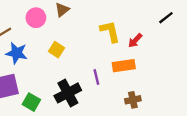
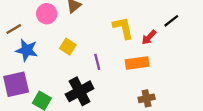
black line: (166, 18) -> (171, 21), moved
purple line: (96, 77) -> (97, 62), moved

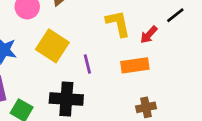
yellow square: (68, 47) -> (52, 46), size x1.6
black cross: (80, 91) -> (66, 99), turned 32

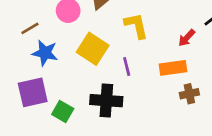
yellow L-shape: (118, 24) -> (136, 26), moved
brown cross: (146, 107) -> (189, 94), moved

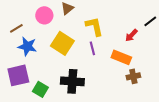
purple line: (127, 66) -> (92, 48), moved
orange rectangle: (173, 68) -> (121, 57), turned 30

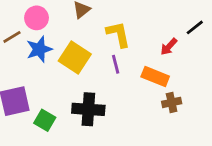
pink circle: (44, 15) -> (37, 18), moved
blue star: (27, 46) -> (39, 49), moved, turned -30

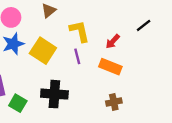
red arrow: (169, 47) -> (113, 41), moved
brown cross: (172, 102) -> (114, 102), moved

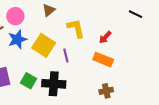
black line: (144, 25) -> (135, 14), moved, turned 64
purple line: (77, 56) -> (66, 56), moved
green square: (18, 103) -> (28, 81), moved

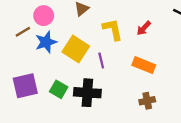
red arrow: (105, 37) -> (144, 28), moved

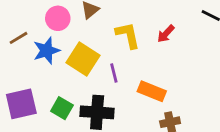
pink circle: (44, 16) -> (58, 18), moved
orange rectangle: (144, 65) -> (152, 91), moved

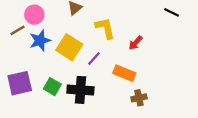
pink circle: (58, 18) -> (34, 15), moved
red arrow: (166, 34) -> (136, 43), moved
purple line: (114, 73) -> (94, 58), turned 56

